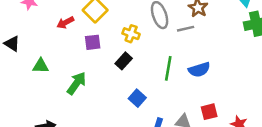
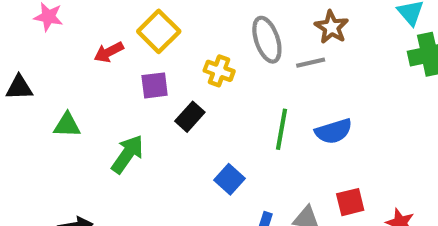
black triangle: (12, 44) -> (19, 88), turned -35
black rectangle: (124, 61) -> (190, 117), moved

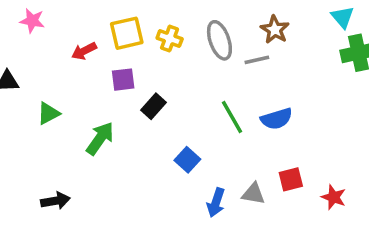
yellow square: (159, 31) -> (127, 33), turned 32
yellow cross: (219, 71) -> (170, 39), moved
green triangle: (67, 125) -> (48, 113), turned -30
green line: (282, 129) -> (232, 117), turned -40

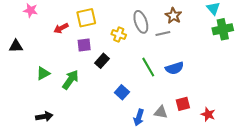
yellow cross: (170, 39) -> (119, 35), moved
green triangle: (48, 113) -> (43, 73), moved

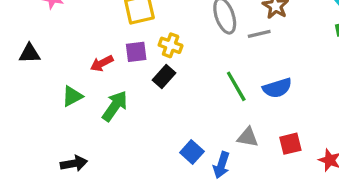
red arrow: (61, 28) -> (102, 63), moved
yellow cross: (119, 35) -> (171, 45), moved
blue square: (122, 92) -> (192, 152), moved
gray triangle: (161, 112) -> (248, 137), moved

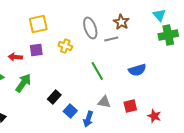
yellow cross: (171, 45) -> (65, 46), moved
red arrow: (102, 63) -> (15, 57), turned 32
black rectangle: (164, 76) -> (54, 97), moved
blue semicircle: (277, 88) -> (137, 70), moved

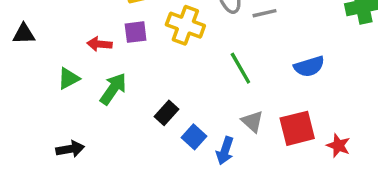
yellow cross: (65, 46) -> (185, 25), size x1.5
gray triangle: (104, 102) -> (252, 121), turned 32
red square: (130, 106) -> (297, 128), size x1.5

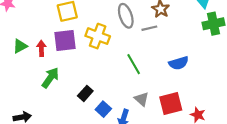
purple square: (136, 32) -> (65, 41), size x1.5
red arrow: (99, 44) -> (41, 48), turned 84
green triangle: (69, 78) -> (20, 46), moved

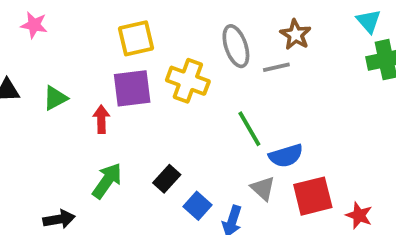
red arrow: (41, 48) -> (101, 119), moved
blue semicircle: (179, 63) -> (286, 156), moved
green arrow: (50, 78) -> (107, 181), moved

